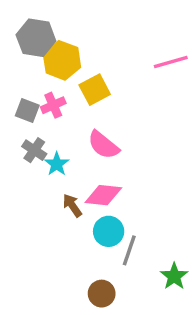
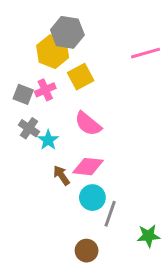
gray hexagon: (36, 38) -> (67, 32), moved
green star: (174, 276) -> (148, 236), turned 30

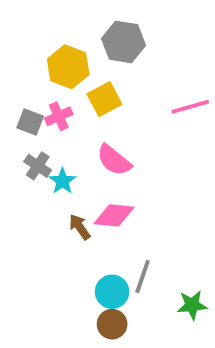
gray hexagon: (67, 32) -> (123, 42), moved
pink line: (145, 53) -> (190, 107), moved
cyan circle: (92, 198) -> (112, 292), moved

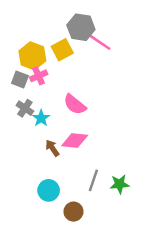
yellow hexagon: (68, 67) -> (32, 56), moved
yellow square: (104, 99) -> (62, 50), moved
pink line: (190, 107) -> (100, 42), moved, turned 50
cyan circle: (112, 292) -> (49, 190), moved
green star: (192, 305) -> (120, 184), moved

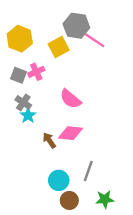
yellow hexagon: (32, 56) -> (20, 39), moved
cyan star: (41, 118) -> (28, 115), moved
green star: (120, 184) -> (105, 199), moved
cyan circle: (49, 190) -> (59, 180), moved

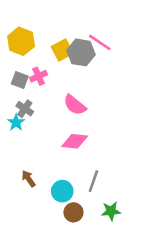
gray hexagon: (76, 26) -> (81, 52), moved
cyan star: (28, 115) -> (16, 122), moved
brown arrow: (49, 140) -> (29, 179), moved

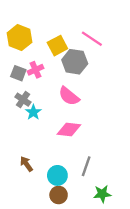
gray hexagon: (81, 52) -> (75, 62), moved
cyan star: (16, 122) -> (33, 112), moved
brown circle: (73, 212) -> (59, 195), moved

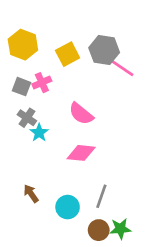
pink line: (92, 39) -> (122, 68), moved
gray hexagon: (75, 62) -> (104, 50), moved
brown circle: (59, 195) -> (99, 230), moved

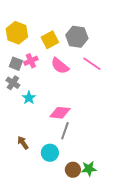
pink line: (122, 68) -> (92, 64), moved
pink semicircle: (81, 114) -> (60, 66), moved
gray cross: (27, 118) -> (13, 83), moved
gray line: (101, 196) -> (65, 131), moved

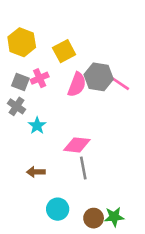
gray hexagon: (77, 37) -> (99, 77), moved
pink semicircle: (60, 66) -> (77, 85), turned -108
gray line: (65, 131) -> (83, 168), turned -30
brown arrow: (23, 143) -> (36, 172), moved, turned -56
cyan circle: (50, 153) -> (58, 209), moved

